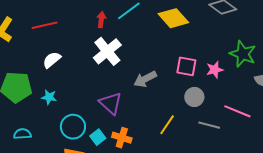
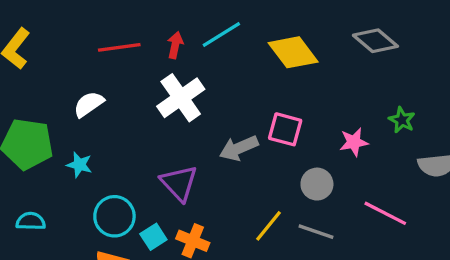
red line: (45, 25) -> (119, 47), moved
green star: (243, 54) -> (402, 120), size x0.6
pink square: (186, 66) -> (285, 129), moved
gray line: (209, 125) -> (316, 232), moved

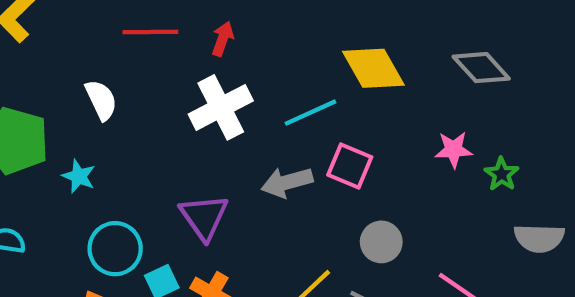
cyan line: (221, 35) -> (311, 113), moved
white semicircle: (89, 104) -> (101, 100), turned 92
pink star: (354, 142) -> (454, 150), moved

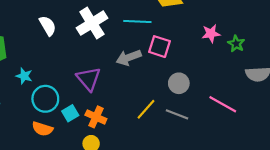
white semicircle: (101, 100) -> (48, 26), moved
cyan line: (311, 113) -> (137, 21), turned 32
cyan star: (79, 176) -> (24, 76), moved

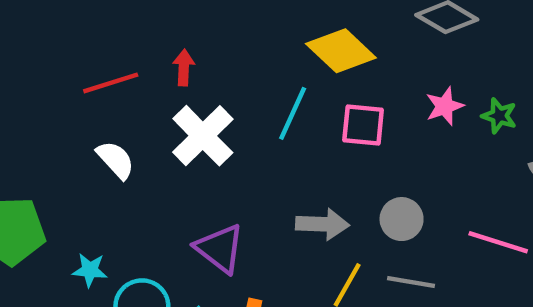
cyan line: (137, 21) -> (293, 113), turned -56
pink square: (160, 47) -> (363, 125), moved
gray arrow: (129, 58) -> (323, 224), moved, turned -145

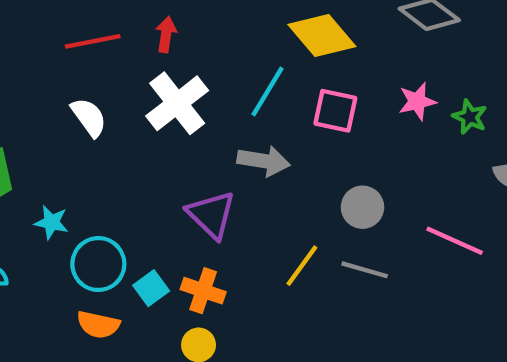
gray arrow: (323, 224) -> (264, 161), moved
purple triangle: (220, 248) -> (211, 215), moved

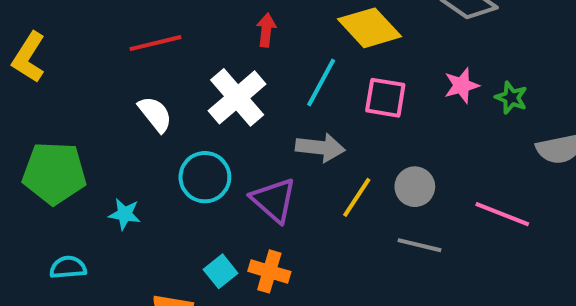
red arrow: (166, 34) -> (266, 30), moved
cyan circle: (98, 264) -> (205, 177), moved
yellow line: (302, 266) -> (357, 197), moved

